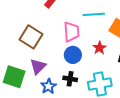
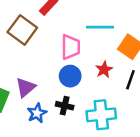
brown square: (31, 37) -> (22, 30), moved

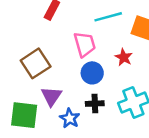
brown square: (22, 30) -> (36, 63), moved, turned 36

